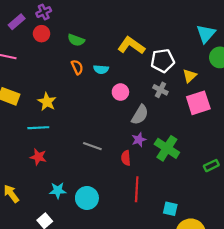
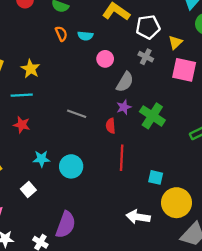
pink square: (198, 103) -> (184, 70), turned 30

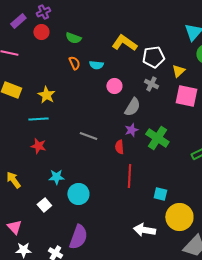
cyan circle: (71, 166) -> (78, 194), moved

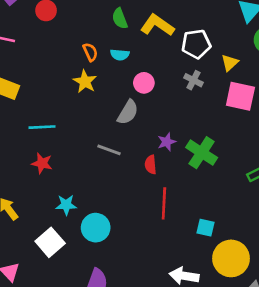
green semicircle: (73, 38) -> (120, 19), moved, turned 49
yellow star: (46, 95) -> (85, 82), moved
gray semicircle: (132, 107) -> (128, 112), moved
white square: (44, 205) -> (50, 242), size x1.5

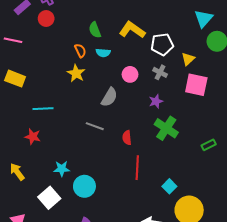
green semicircle: (120, 19) -> (95, 30), moved
pink circle: (144, 83) -> (130, 74), moved
purple star: (167, 142) -> (156, 101), moved
red star: (42, 163) -> (33, 137), moved
cyan square: (206, 228) -> (169, 186), turned 32

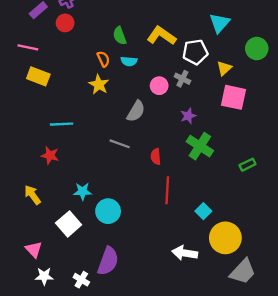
cyan triangle: (204, 19) -> (220, 23), moved
gray cross: (160, 72) -> (182, 79), moved
yellow rectangle: (15, 79) -> (38, 76), moved

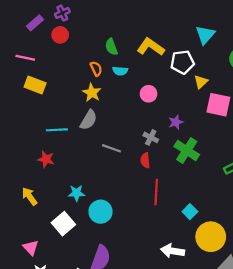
yellow triangle: (224, 68) -> (201, 82), moved
gray cross: (182, 79) -> (151, 137), moved
gray semicircle: (136, 111) -> (88, 120), moved

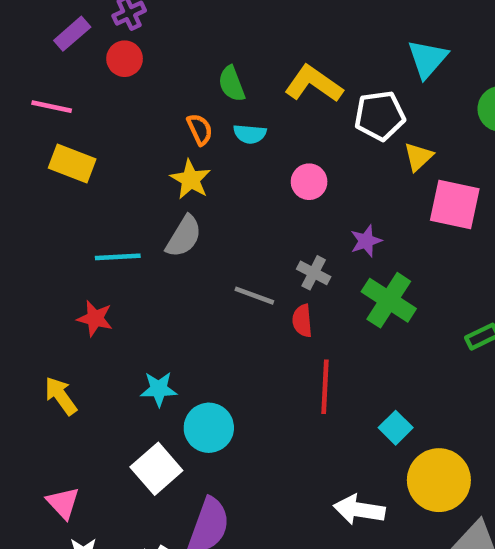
gray line: (111, 148) -> (254, 296), moved
white square: (63, 224) -> (156, 469), moved

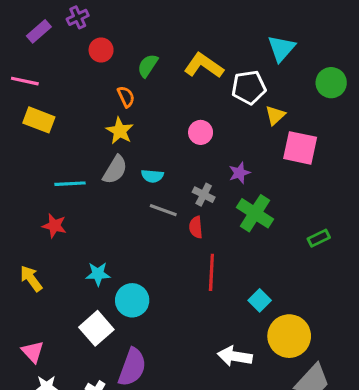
red circle: (125, 59) -> (101, 50), moved
green semicircle: (232, 84) -> (148, 66), turned 55
cyan semicircle: (250, 134) -> (152, 176), moved

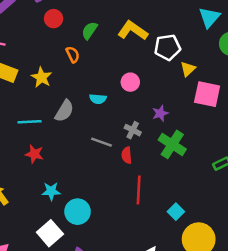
cyan triangle: (281, 48) -> (209, 17), moved
yellow star: (120, 131) -> (42, 77), moved
cyan semicircle: (152, 176) -> (98, 99), moved
red star: (54, 226) -> (34, 154), moved

